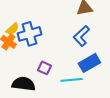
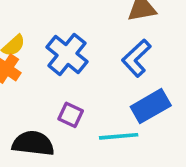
blue cross: (29, 34) -> (67, 54), moved, turned -35

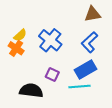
blue rectangle: (151, 106) -> (86, 69), moved

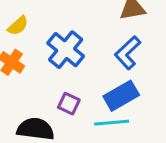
yellow semicircle: (20, 35) -> (18, 26), moved

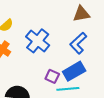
purple square: (69, 104) -> (52, 76), moved

